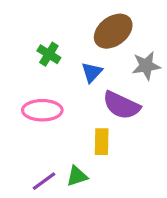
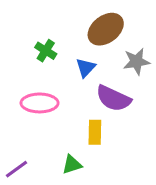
purple line: (44, 181) -> (16, 169), moved

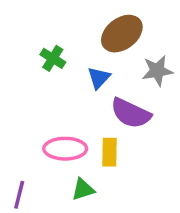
pink ellipse: (40, 103) -> (65, 149), moved
purple line: (16, 169) -> (19, 195), turned -40

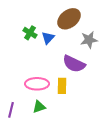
blue triangle: (99, 78) -> (48, 38), moved
green triangle: (83, 189) -> (39, 107), moved

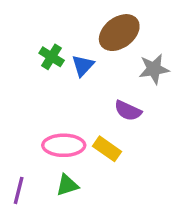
purple semicircle: (74, 64) -> (128, 111), size x0.7
yellow rectangle: (62, 86) -> (107, 149), turned -56

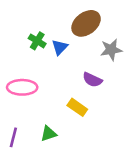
pink ellipse: (64, 145) -> (22, 87), moved

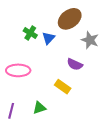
gray star: (111, 50) -> (90, 40), turned 30

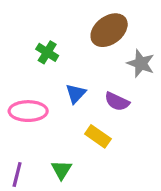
blue triangle: (48, 38) -> (76, 94), moved
green triangle: (39, 108) -> (61, 170), turned -40

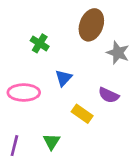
brown ellipse: (109, 30) -> (91, 25), turned -32
purple semicircle: (117, 102) -> (109, 95), moved

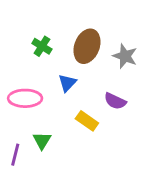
brown ellipse: (91, 25) -> (87, 46), moved
green triangle: (52, 142) -> (42, 141), moved

